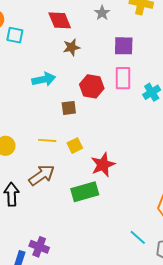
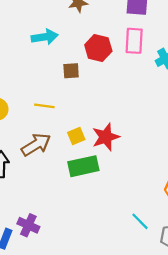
yellow square: (75, 146) -> (76, 136), moved

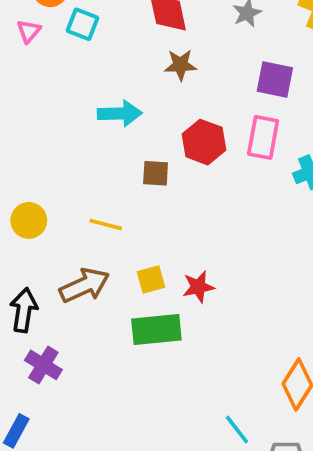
red star: (106, 137) -> (198, 287), size x0.7
purple cross: (28, 225) -> (43, 365), moved

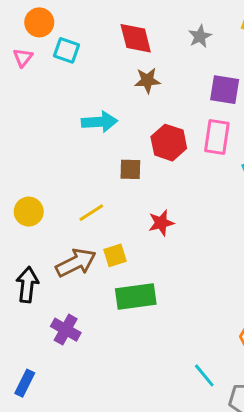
yellow line: (106, 225) -> (91, 213), turned -45
yellow square: (151, 279) -> (115, 255), moved
red star: (198, 287) -> (161, 223), moved
purple cross: (43, 365) -> (66, 330), moved

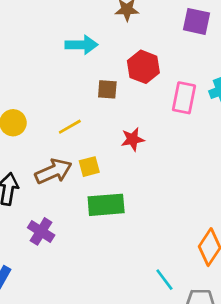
pink rectangle: (217, 137) -> (184, 98), moved

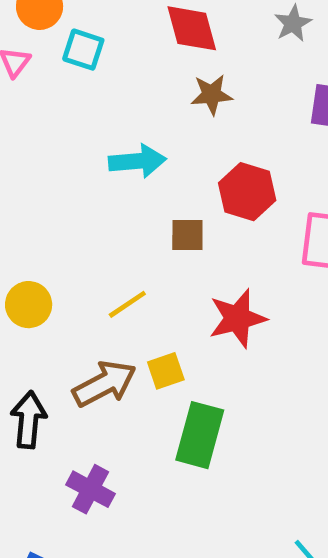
red star: (133, 139) -> (237, 318), size x1.4
green rectangle: (106, 205) -> (200, 435), turned -66

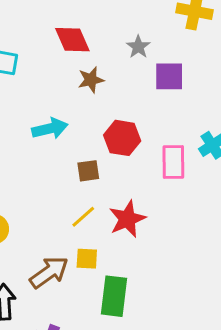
gray star: (293, 23) -> (138, 47), moved
yellow line: (127, 304) -> (83, 217), moved
yellow square: (166, 371) -> (87, 259), turned 30

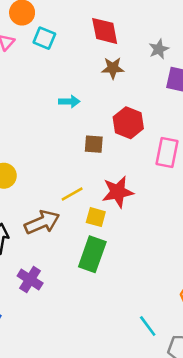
cyan arrow: (50, 129) -> (69, 102), size x0.7
yellow line: (83, 217) -> (72, 194), moved
yellow square: (87, 259) -> (96, 217), moved

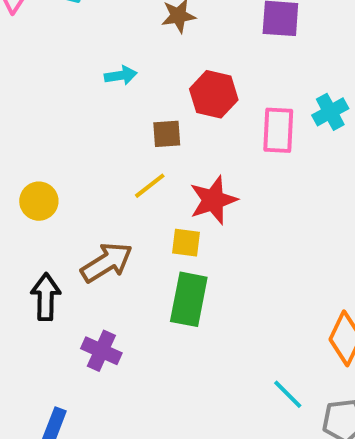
yellow line: (72, 194) -> (150, 186), moved

